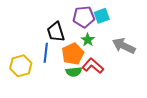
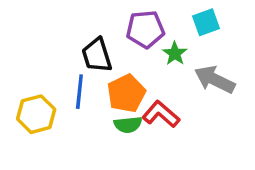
cyan square: (102, 16) -> (206, 22), moved
green star: (88, 40) -> (175, 54), moved

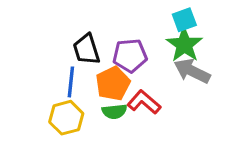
purple pentagon: (145, 29) -> (130, 56), moved
green star: (175, 54) -> (184, 45), moved, size x1.6
yellow hexagon: (36, 114) -> (66, 118), moved

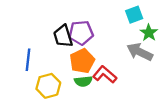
green star: (184, 45) -> (149, 33), moved, size x0.7
purple pentagon: (130, 56) -> (81, 33), moved
blue line: (71, 82) -> (28, 60), moved

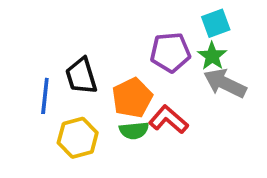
purple pentagon: (81, 33) -> (170, 52), moved
green star: (149, 33) -> (212, 56), moved
black trapezoid: (63, 36) -> (81, 76), moved

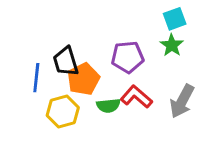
purple pentagon: (170, 52) -> (128, 57), moved
gray arrow: (225, 83) -> (182, 101), moved, turned -88
orange pentagon: (132, 98) -> (83, 79), moved

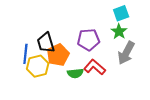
gray arrow: (182, 101) -> (126, 53), moved
yellow hexagon: (63, 111) -> (38, 66), moved

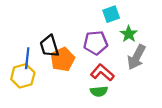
cyan square: (121, 13) -> (111, 14), moved
yellow hexagon: (38, 66) -> (23, 76), moved
green semicircle: (75, 73) -> (99, 91), moved

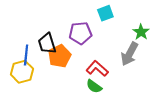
green star: (129, 34) -> (141, 32), moved
purple pentagon: (96, 43) -> (80, 33), moved
green semicircle: (99, 91) -> (94, 86), turned 42

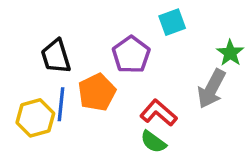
purple pentagon: (80, 33) -> (131, 55), turned -30
black trapezoid: (47, 44) -> (56, 56), moved
blue line: (26, 55) -> (61, 104), moved

